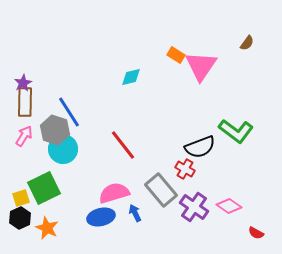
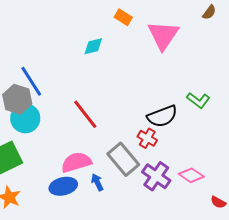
orange rectangle: (176, 55) -> (123, 17), moved
green L-shape: (236, 131) -> (198, 100), size x0.7

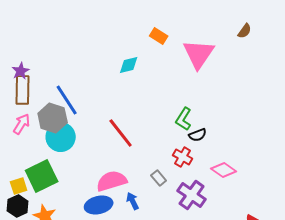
green L-shape: (198, 100) -> (184, 119), moved, turned 85
black semicircle: (162, 116) -> (198, 135), size x0.6
gray rectangle: (123, 159) -> (159, 178), size x0.5
pink diamond: (191, 175) -> (224, 170), moved

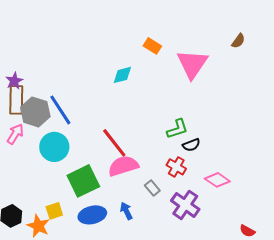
gray hexagon: (53, 118) -> (35, 112), moved
green L-shape: (184, 119) -> (177, 129), turned -140
green square: (42, 176) -> (83, 181), moved
pink semicircle: (112, 181) -> (123, 166), moved
yellow square: (19, 186) -> (54, 211), moved

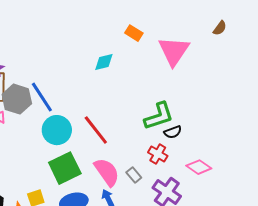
green L-shape: (177, 129) -> (159, 116), size x1.4
cyan circle: (54, 147) -> (57, 130), moved
pink semicircle: (123, 166) -> (107, 172), moved, turned 72

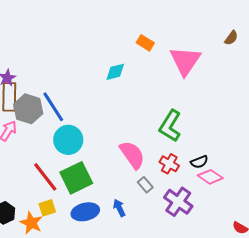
green L-shape: (159, 116) -> (170, 126), turned 140
red line: (96, 130) -> (45, 177), moved
black semicircle: (173, 132) -> (199, 162), moved
pink semicircle: (107, 172) -> (132, 155), moved

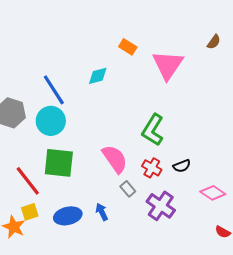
blue line: (53, 107) -> (54, 90), moved
cyan circle: (68, 140) -> (51, 121), moved
pink diamond: (210, 177) -> (213, 193), moved
green square: (76, 178) -> (59, 163), moved, turned 32

